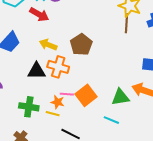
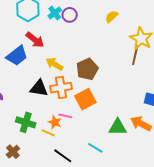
red arrow: (39, 14) -> (35, 40), moved
orange cross: (58, 67) -> (61, 88), turned -35
orange square: (86, 95) -> (85, 99), moved
cyan line: (111, 120) -> (95, 148), moved

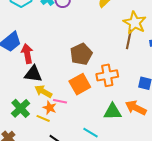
red arrow: (35, 40) -> (27, 54), moved, turned -138
yellow arrow: (54, 64) -> (43, 91), moved
orange cross: (61, 88) -> (107, 75), moved
green cross: (26, 122) -> (21, 108), turned 30

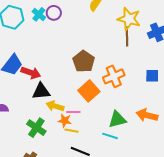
red arrow: (27, 54) -> (31, 73), turned 132
orange arrow: (136, 108) -> (147, 115), moved
green triangle: (113, 112) -> (117, 119), moved
yellow line: (43, 118) -> (71, 131), moved

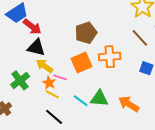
brown line: (127, 36) -> (140, 38), moved, turned -60
cyan line: (110, 136) -> (81, 101), moved

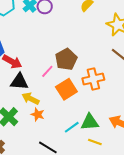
pink line: (60, 77) -> (47, 71), moved, turned -56
yellow line: (52, 94) -> (95, 142), moved
cyan line: (81, 101) -> (72, 127), turned -63

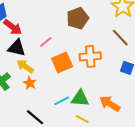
brown pentagon: (66, 59) -> (78, 18), moved

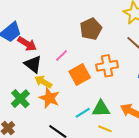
black triangle: (17, 48) -> (33, 64), turned 30
orange star: (30, 83) -> (49, 98), size x1.5

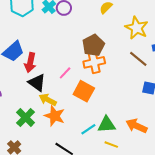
red arrow: (27, 44) -> (30, 63), turned 72
orange cross: (107, 66) -> (94, 62), moved
orange square: (80, 74) -> (84, 91), turned -30

